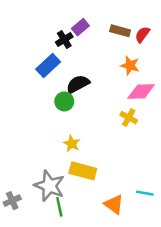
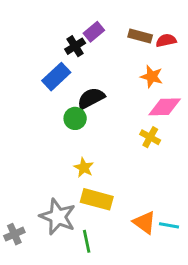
red semicircle: (142, 35) -> (166, 40), turned 42
orange triangle: (114, 204) -> (144, 222), moved
green line: (59, 207) -> (87, 241), moved

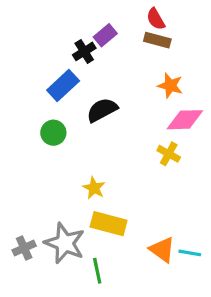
red semicircle: (166, 40) -> (156, 19), moved, turned -108
green circle: (75, 118) -> (53, 133), moved
gray cross: (14, 234) -> (24, 248), moved

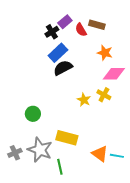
red semicircle: (156, 19) -> (81, 30), moved
blue rectangle: (63, 86) -> (58, 53), moved
green circle: (53, 133) -> (33, 114), moved
yellow star: (94, 188) -> (84, 100), moved

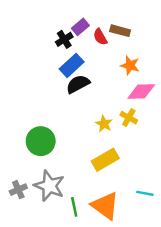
green circle: (33, 114) -> (41, 141), size x1.5
yellow rectangle: (67, 138) -> (105, 160), moved, turned -45
orange triangle: (100, 154) -> (105, 206), moved, size x1.4

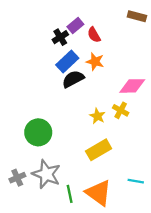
brown rectangle: (120, 31) -> (137, 16), moved
orange star: (130, 65) -> (95, 62), moved

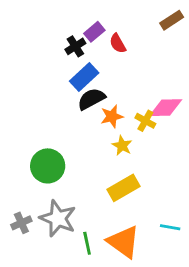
brown rectangle: (137, 16) -> (172, 20), turned -48
orange star: (95, 62) -> (112, 116), moved, turned -30
yellow cross: (121, 110) -> (145, 121), moved

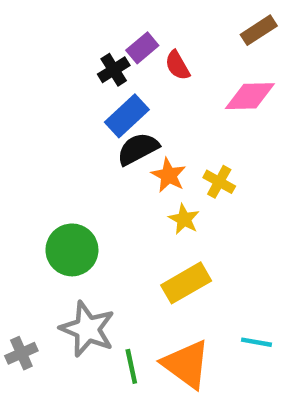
pink diamond: (166, 108) -> (250, 96), moved
orange star: (112, 116) -> (169, 175), turned -30
gray cross: (21, 223) -> (21, 353), moved

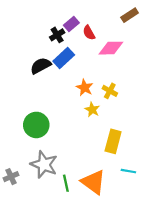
pink diamond: (250, 96) -> (111, 48), moved
black semicircle: (138, 149) -> (41, 66), moved
yellow rectangle: (186, 283) -> (113, 141), moved, turned -45

